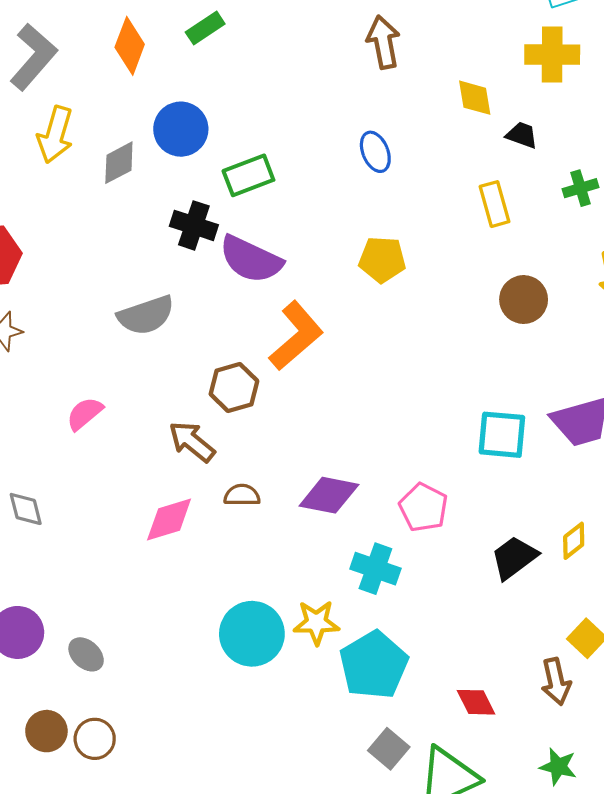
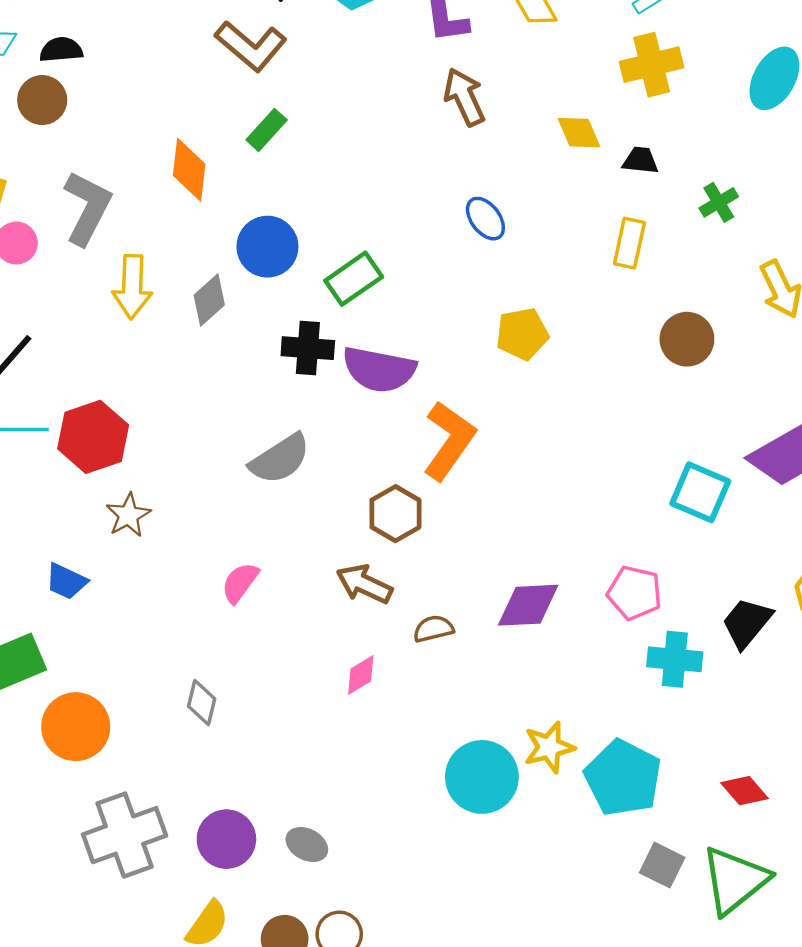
yellow rectangle: (495, 204) -> (629, 243), turned 42
cyan square: (502, 435) -> (700, 492), turned 32
gray diamond: (26, 509) -> (202, 702), turned 42
pink diamond: (169, 520) -> (361, 675), size x0.7
cyan cross: (375, 569) -> (675, 659), moved

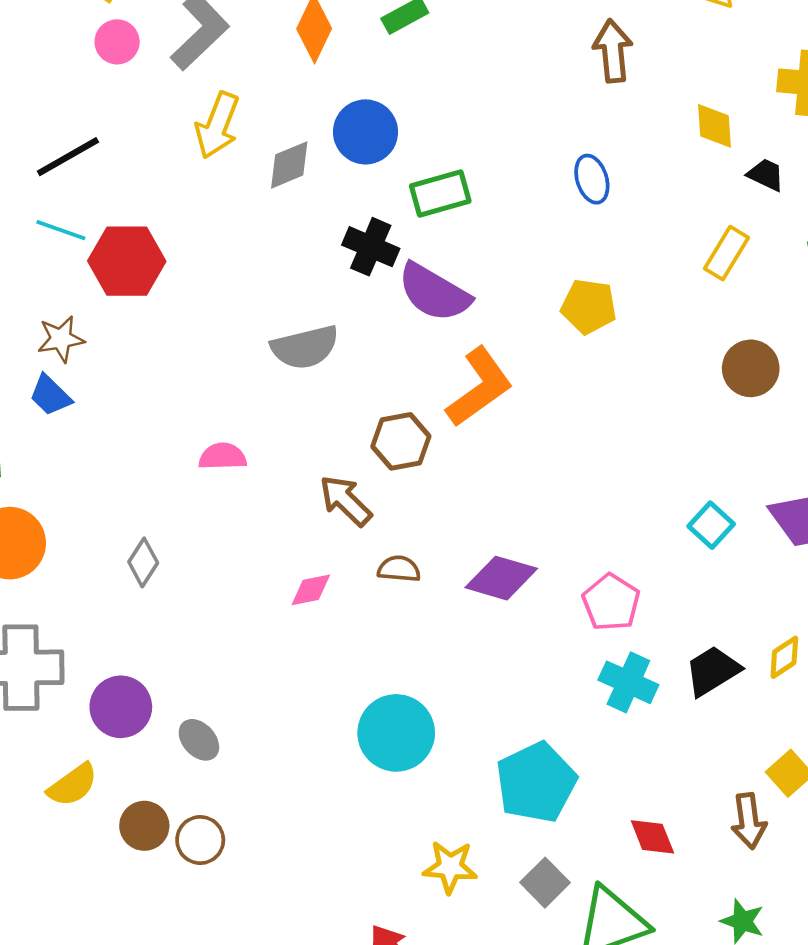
cyan square: (700, 492) -> (711, 525), size x0.7
brown star: (128, 515) -> (61, 339), moved
pink semicircle: (240, 583) -> (223, 456), turned 33
yellow star: (549, 747) -> (450, 867), moved

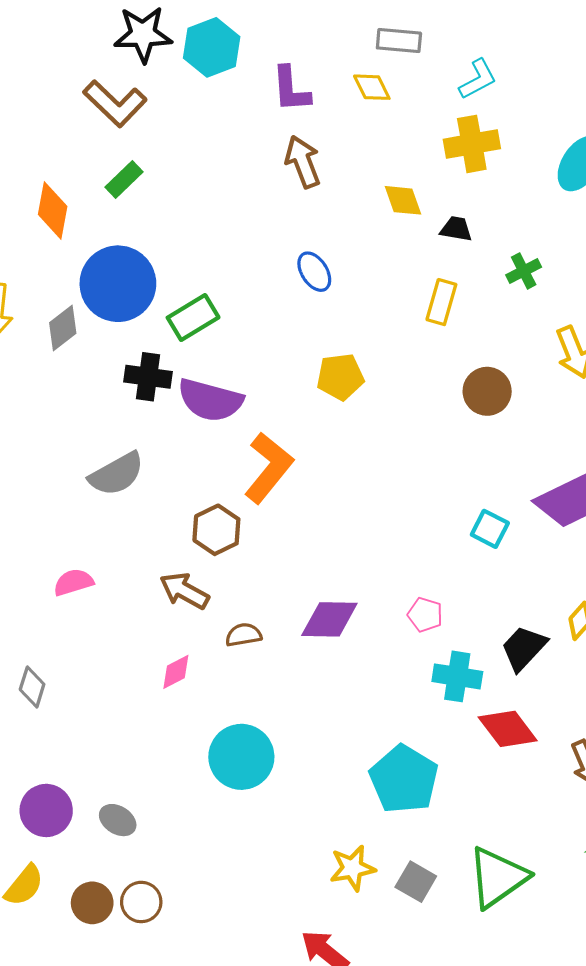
blue circle: (366, 132) -> (118, 284), size x1.4
pink pentagon: (611, 602) -> (425, 615), size x0.7
cyan circle: (396, 733) -> (241, 757), moved
red diamond: (652, 837) -> (508, 729), moved, size x1.4
gray square: (545, 883) -> (416, 882), moved

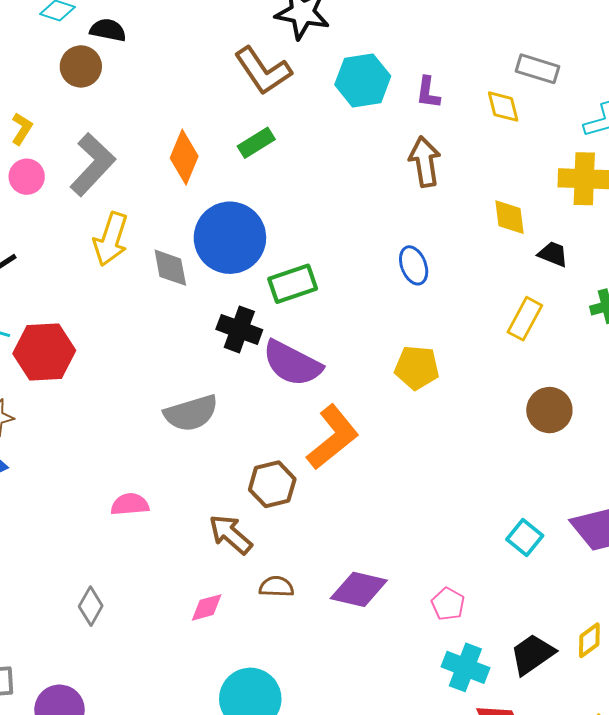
cyan hexagon: (212, 47) -> (363, 80), moved
purple L-shape: (291, 89) -> (428, 92), size x0.7
gray diamond: (63, 328) -> (170, 268), turned -75
gray diamond: (32, 687) -> (91, 606), moved

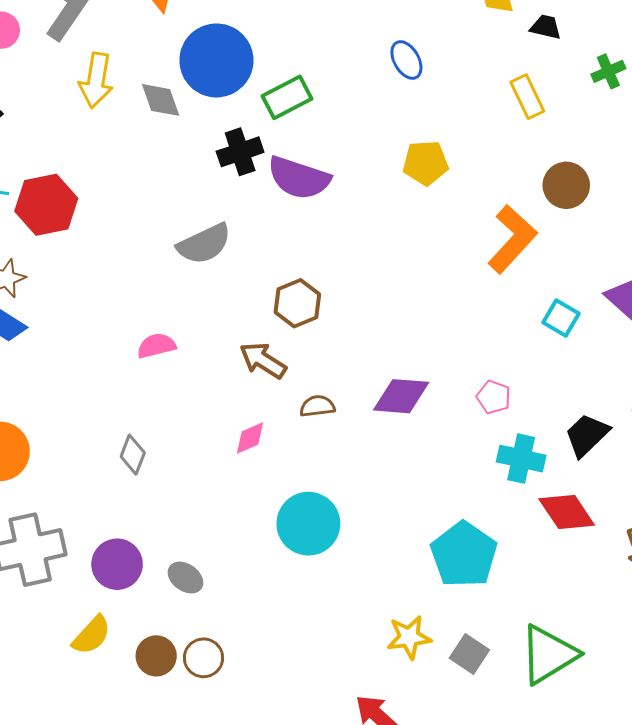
yellow rectangle: (525, 319) -> (527, 97), turned -45
black cross: (239, 329) -> (240, 152), turned -30
orange L-shape: (333, 437) -> (512, 239), moved

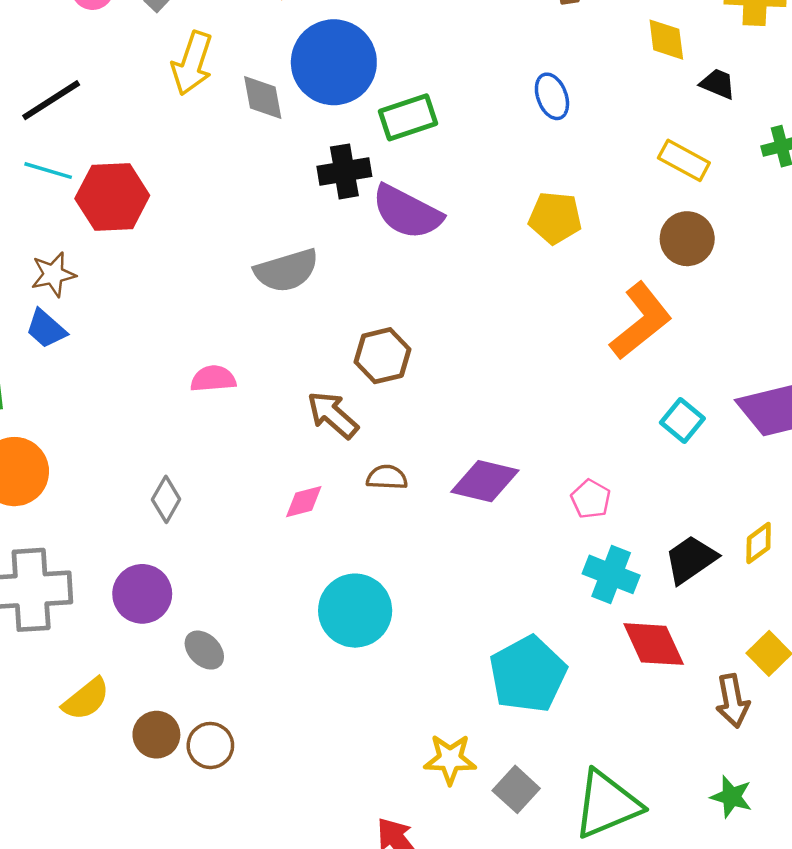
yellow rectangle: (527, 97) -> (684, 160), turned -45
brown circle: (566, 185) -> (687, 239), moved
purple circle: (117, 564) -> (142, 594), moved

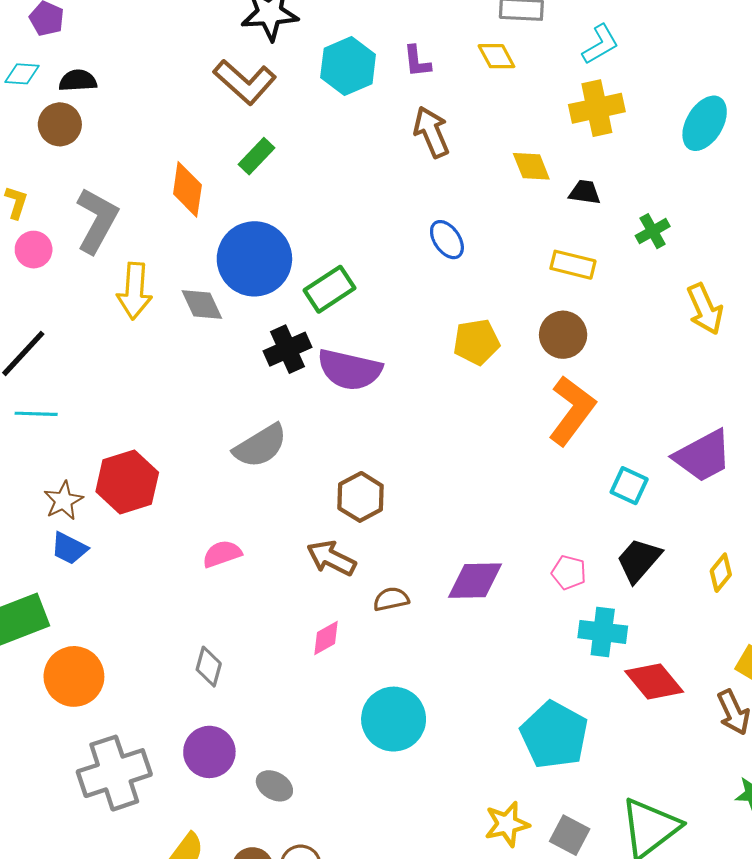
red hexagon: (112, 197) -> (127, 482), moved
brown circle: (687, 239) -> (563, 335), moved
black trapezoid: (691, 559) -> (639, 560), moved

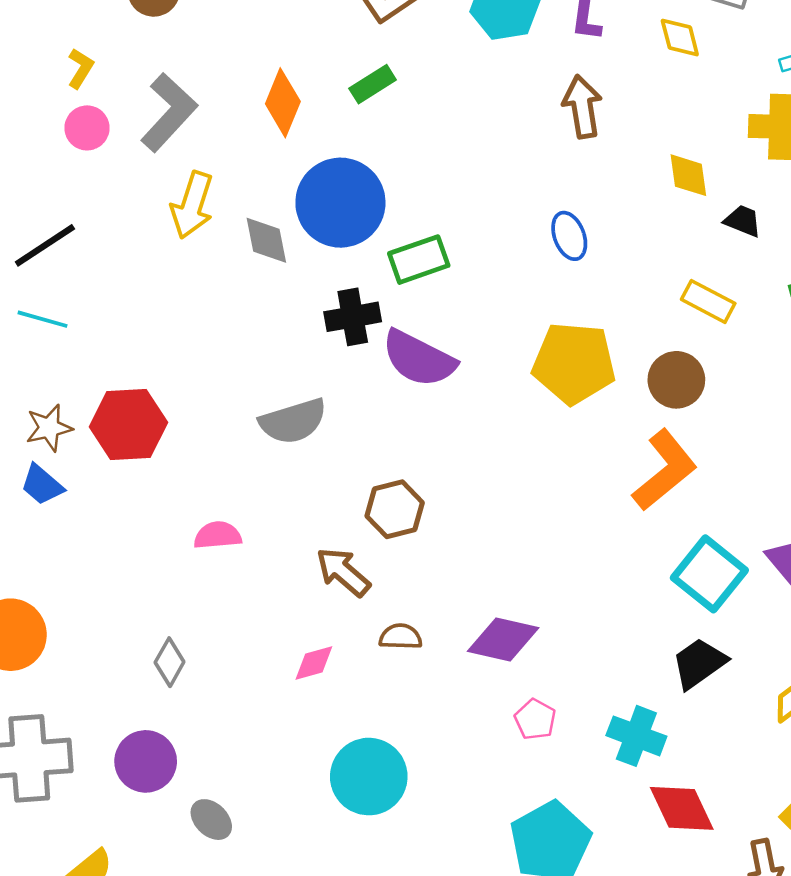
yellow pentagon: (476, 342) -> (574, 363), size x1.5
cyan square: (629, 486) -> (709, 574), size x1.6
pink pentagon: (569, 572) -> (535, 719), moved

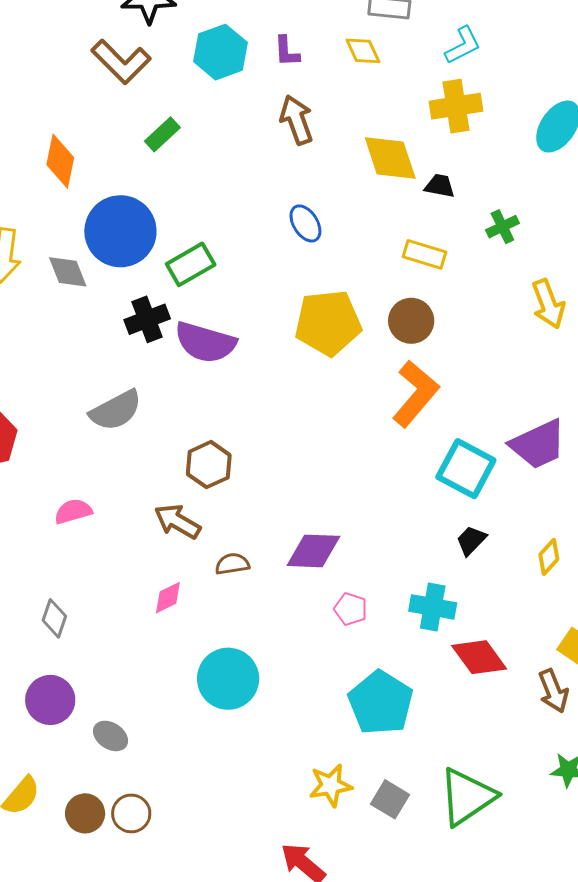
green rectangle: (373, 84) -> (162, 134), moved
yellow diamond: (688, 175) -> (390, 158), size x1.5
black trapezoid: (699, 663) -> (471, 540), size x0.7

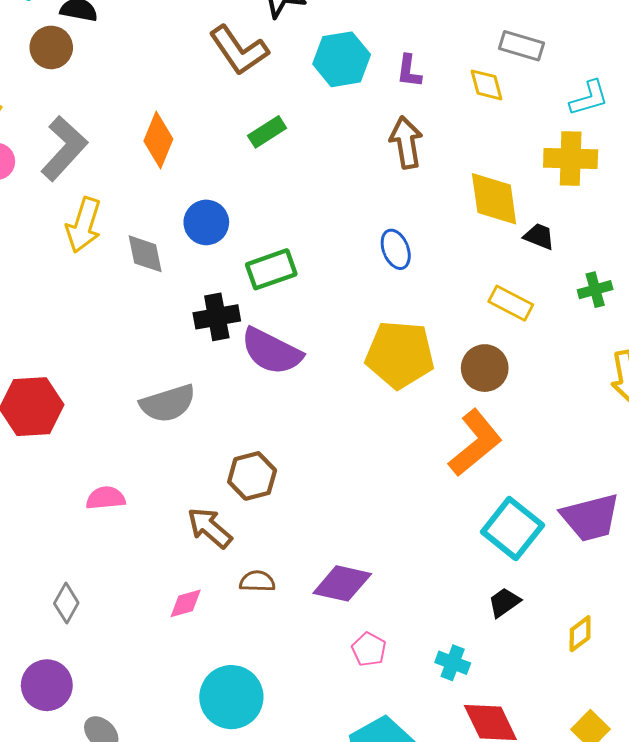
blue circle: (120, 231) -> (206, 222), size x0.6
cyan cross: (433, 607) -> (453, 663), size x0.7

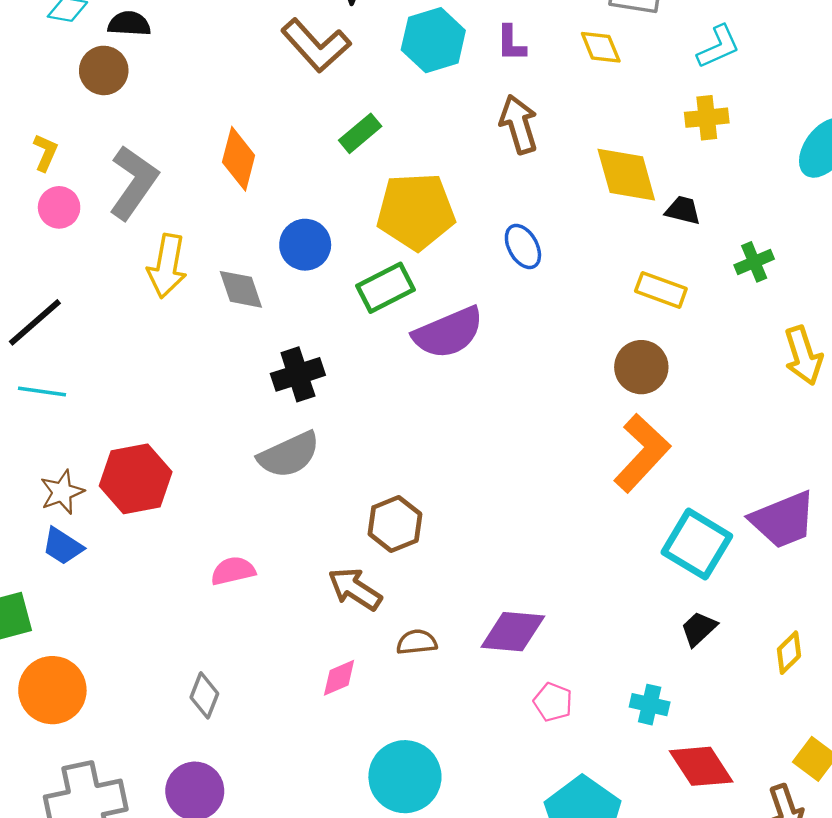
yellow cross: (571, 159) -> (707, 118), size x0.7
black cross: (217, 317) -> (298, 374), moved
purple semicircle: (272, 351) -> (448, 333), moved, turned -42
yellow pentagon: (400, 355) -> (416, 211), moved

